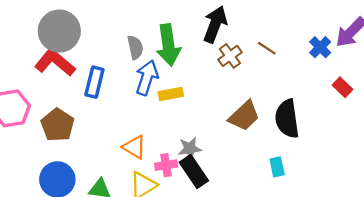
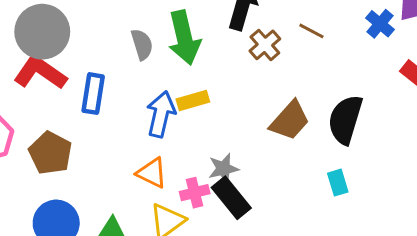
blue arrow: (147, 78) -> (161, 114), moved
black semicircle: (287, 119) -> (345, 119), turned 30

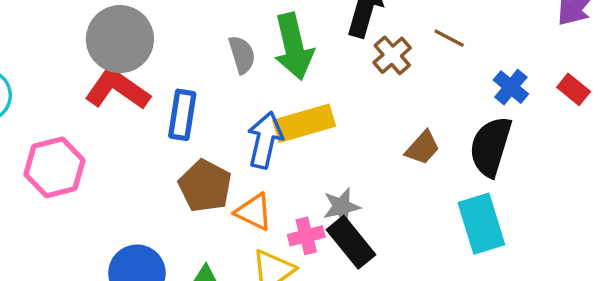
blue cross: (380, 24) -> (511, 87), moved
yellow rectangle: (193, 100) -> (304, 123), size x1.5
brown trapezoid: (290, 121) -> (423, 148), size x0.7
brown pentagon: (50, 153) -> (205, 186), moved
cyan rectangle: (338, 183) -> (481, 224), size x1.8

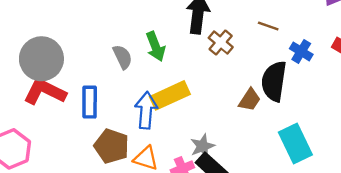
brown line: (449, 38) -> (268, 26), moved
green arrow: (294, 46) -> (156, 46), size x0.7
black semicircle: (491, 146) -> (274, 81), moved

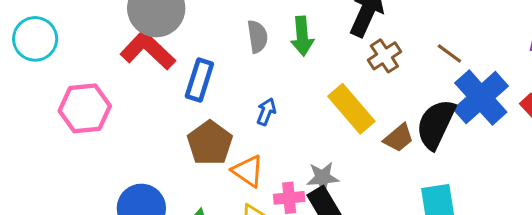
blue cross: (301, 51) -> (481, 98), size x1.8
yellow rectangle: (170, 95) -> (351, 109), moved, turned 57
blue arrow: (146, 110) -> (266, 112), size x0.6

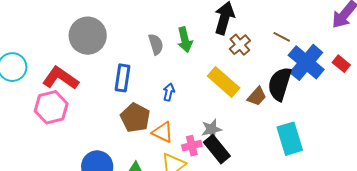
red L-shape: (148, 50) -> (60, 78), moved

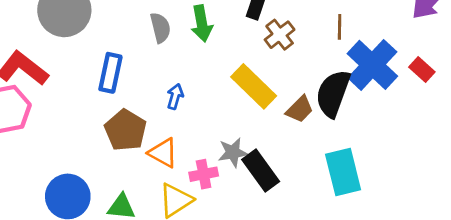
brown line: (282, 37) -> (340, 27), turned 60
black rectangle: (217, 149) -> (261, 170), moved

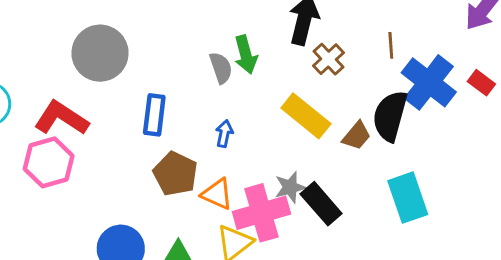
gray semicircle: (160, 28) -> (221, 68), moved
pink cross: (204, 174) -> (261, 213), size x1.8

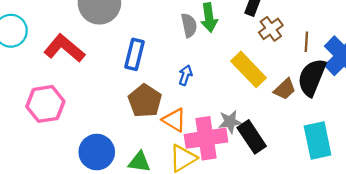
brown line: (391, 45) -> (306, 42), moved
pink hexagon: (49, 162) -> (45, 104), moved

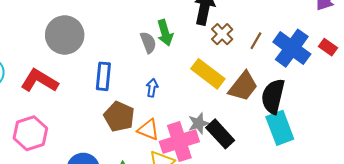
brown line: (306, 42) -> (256, 41), turned 36
black semicircle: (312, 77) -> (273, 96), moved
brown trapezoid: (285, 89) -> (243, 86), size x1.5

